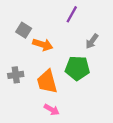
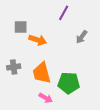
gray square: (24, 30) -> (21, 27), turned -32
green pentagon: (77, 68) -> (69, 83), moved

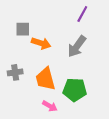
purple line: (64, 13) -> (82, 14), moved
gray arrow: (82, 37) -> (77, 46), moved, size x1.5

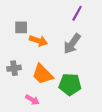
orange trapezoid: (45, 79) -> (42, 74), turned -30
pink arrow: (50, 106) -> (32, 100), moved

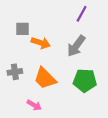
green pentagon: (70, 84) -> (85, 80), moved

